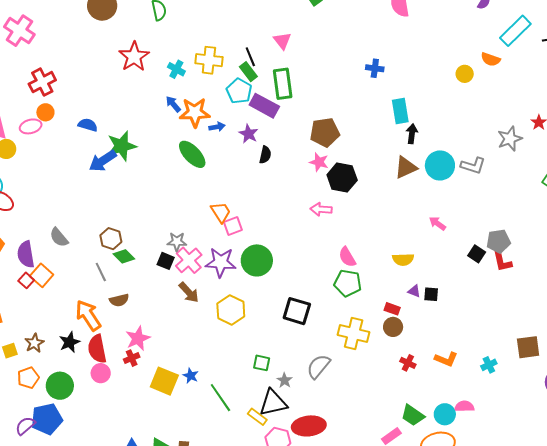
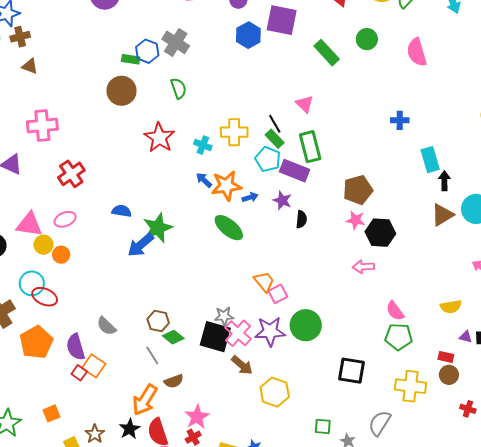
pink cross: (19, 31) -> (42, 126), turned -32
orange circle: (45, 112) -> (61, 255), moved
black square: (166, 261) -> (215, 337), size x1.8
yellow hexagon: (231, 310) -> (275, 392), moved
orange arrow: (88, 315) -> (145, 400), turned -108

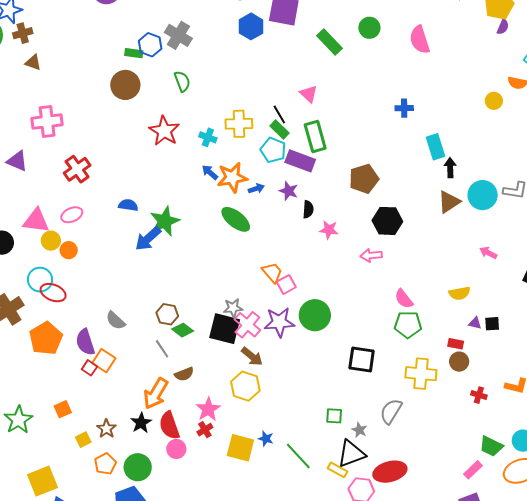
pink star: (356, 220) -> (329, 230), moved
yellow hexagon: (275, 392) -> (245, 386), moved

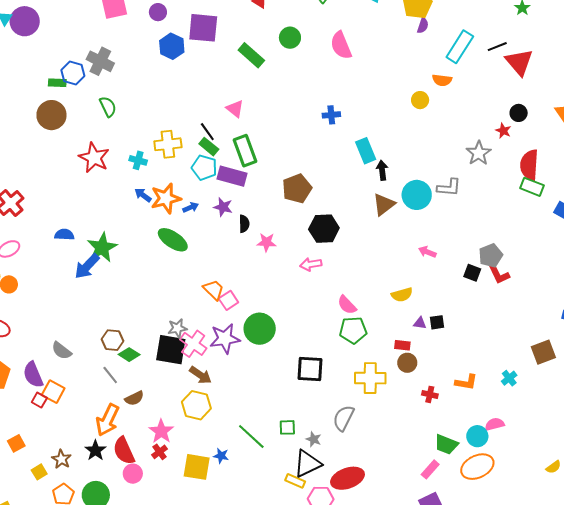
green line: (298, 456) -> (251, 437), moved

